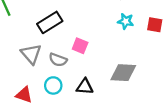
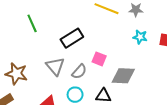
gray semicircle: (58, 60) -> (79, 72), turned -70
gray diamond: (123, 73) -> (123, 76), moved

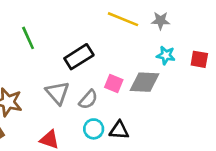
gray diamond: (123, 76) -> (144, 82), moved
cyan circle: (75, 95) -> (94, 129), moved

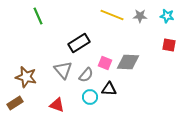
green line: (28, 38) -> (38, 16), moved
cyan star: (166, 55) -> (167, 16), moved
black triangle: (119, 130) -> (109, 89), moved

